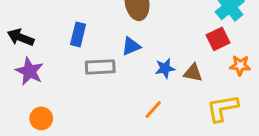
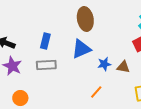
blue triangle: (131, 46) -> (81, 49), size x1.5
gray rectangle: (100, 67) -> (46, 65), moved

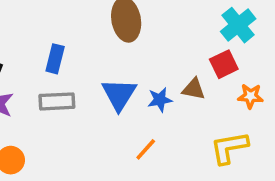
blue triangle: (81, 49) -> (119, 94), moved, turned -35
brown triangle: (123, 67) -> (194, 89), moved

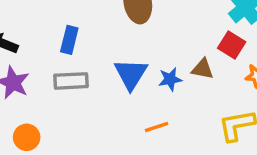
red square: (224, 64) -> (232, 45), turned -32
orange line: (146, 149) -> (156, 127), turned 30

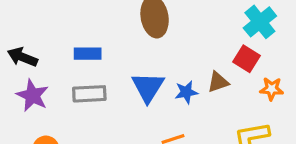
blue rectangle: (69, 40) -> (88, 54), turned 76
brown triangle: (203, 69) -> (218, 82), turned -30

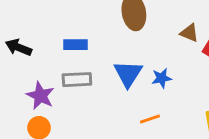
brown triangle: (218, 82) -> (189, 33), moved, turned 42
purple star: (32, 95) -> (40, 96), moved

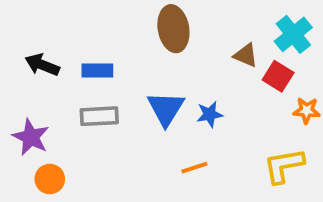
black arrow: (19, 47) -> (42, 65), moved
purple star: (40, 96) -> (31, 137), moved

